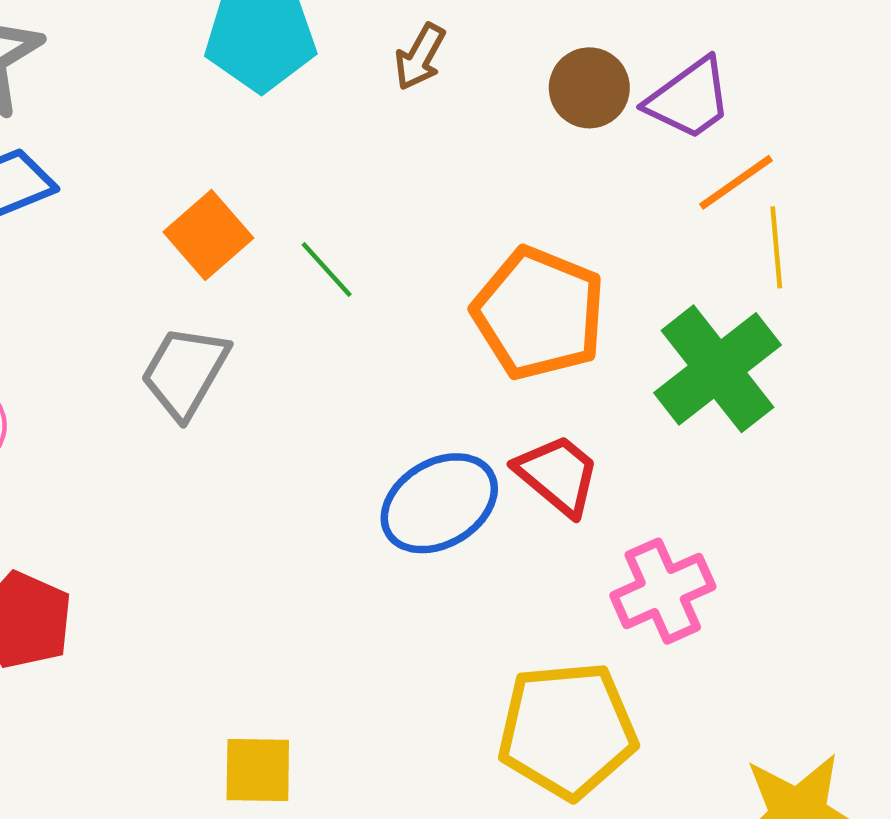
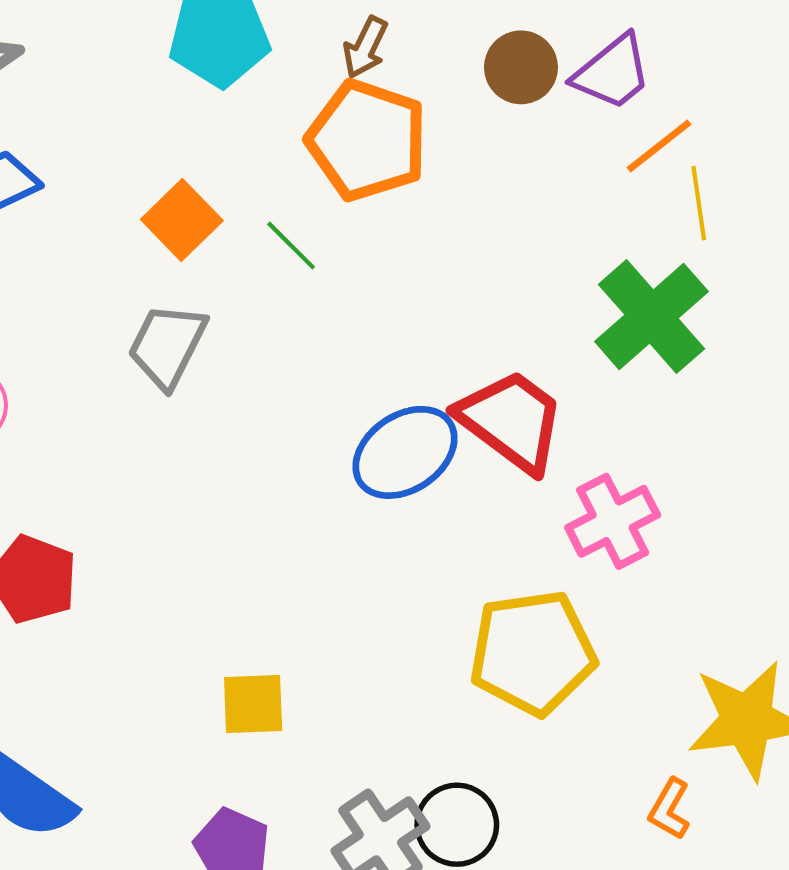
orange pentagon: (539, 313) -> (367, 140), moved
red trapezoid: (558, 475) -> (511, 421), size x1.4

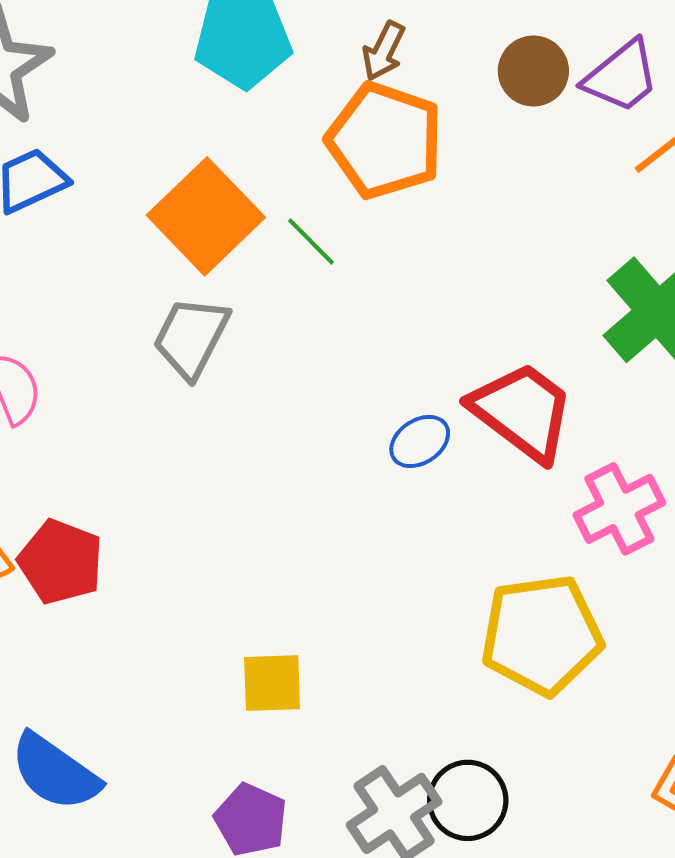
orange square: (182, 220) -> (206, 216), size x1.5
blue ellipse: (405, 452) -> (420, 441), size x0.6

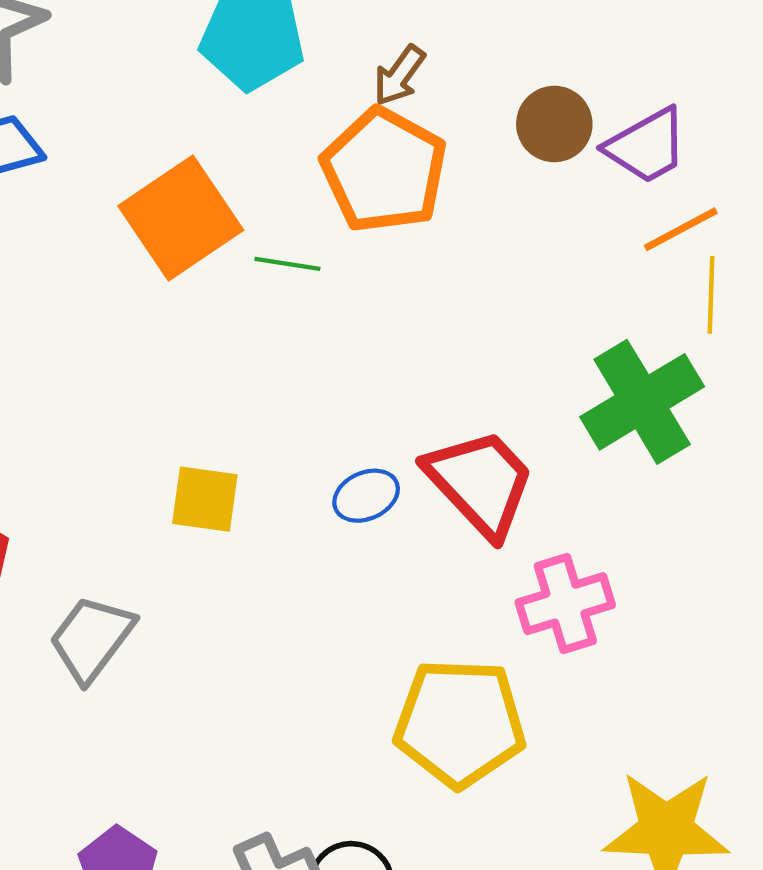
green line: (311, 241) -> (287, 264), turned -46
gray trapezoid: (191, 337) -> (92, 639), moved
yellow square: (272, 683) -> (205, 499), moved

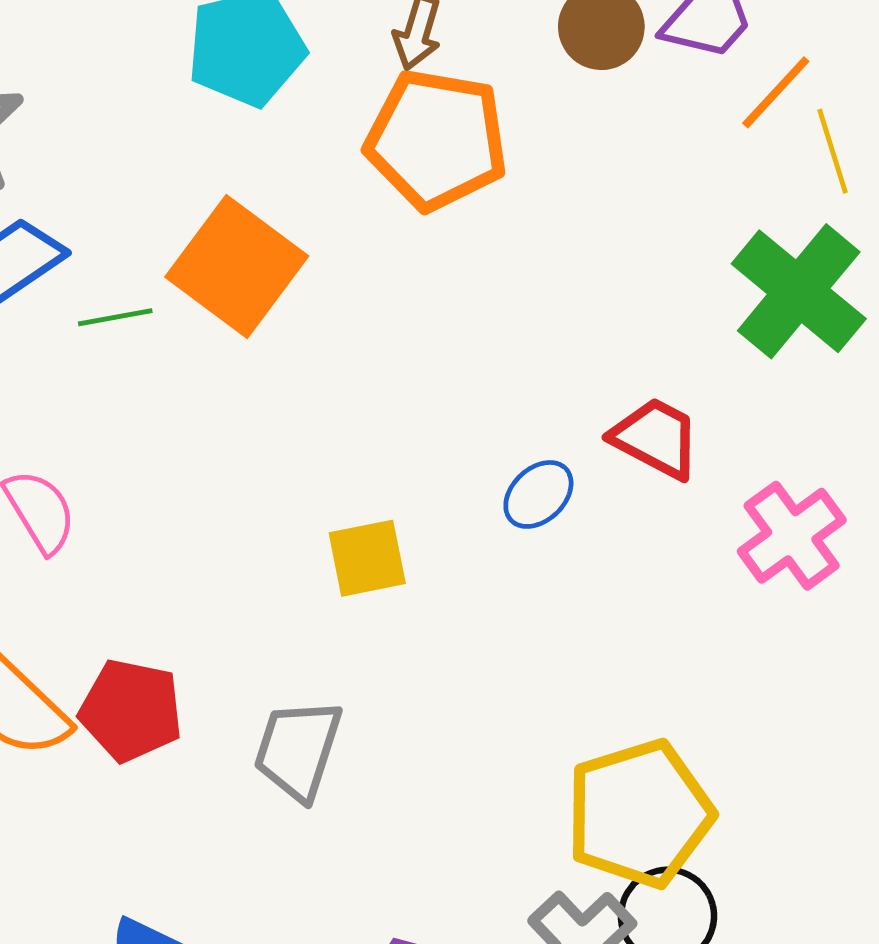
green line: (287, 264) -> (115, 317), moved
red trapezoid: (480, 483) -> (656, 438), size x0.7
yellow pentagon: (460, 723) -> (639, 814), moved

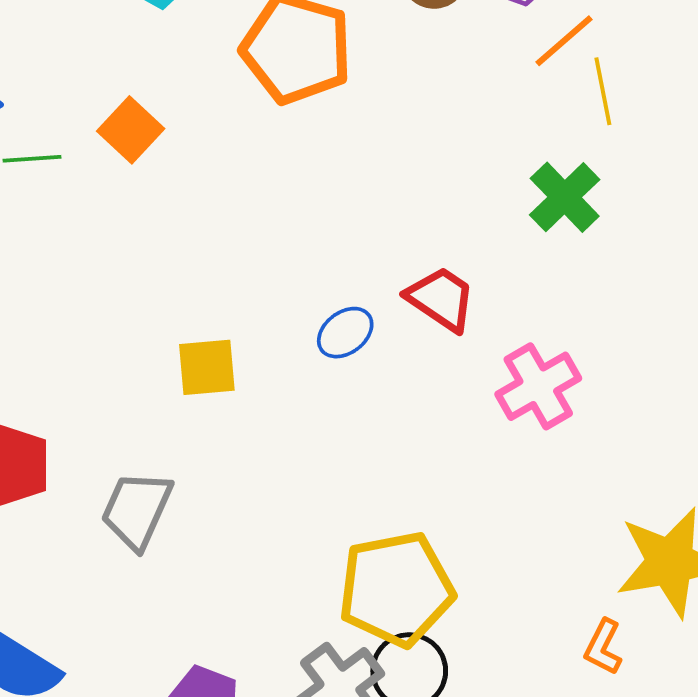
orange square: (237, 267) -> (131, 130), size x0.6
green cross: (799, 291) -> (565, 197), size x0.7

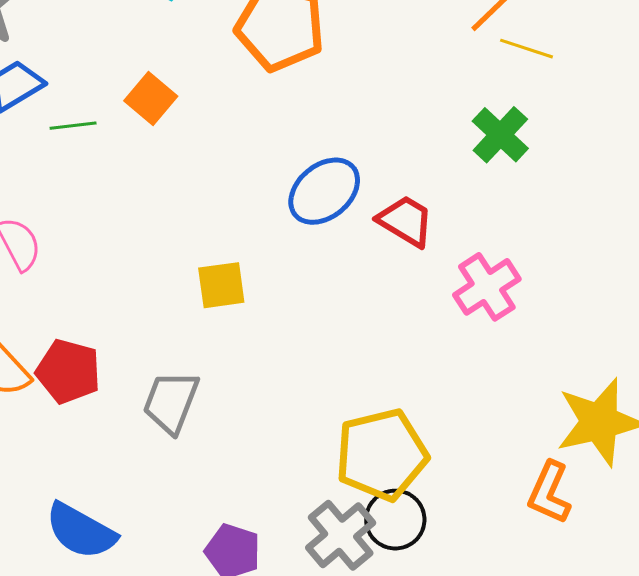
yellow line: (603, 91) -> (527, 49), turned -58
blue ellipse: (345, 333) -> (324, 191), moved, size x1.6
orange L-shape: (603, 647) -> (549, 493), size x1.4

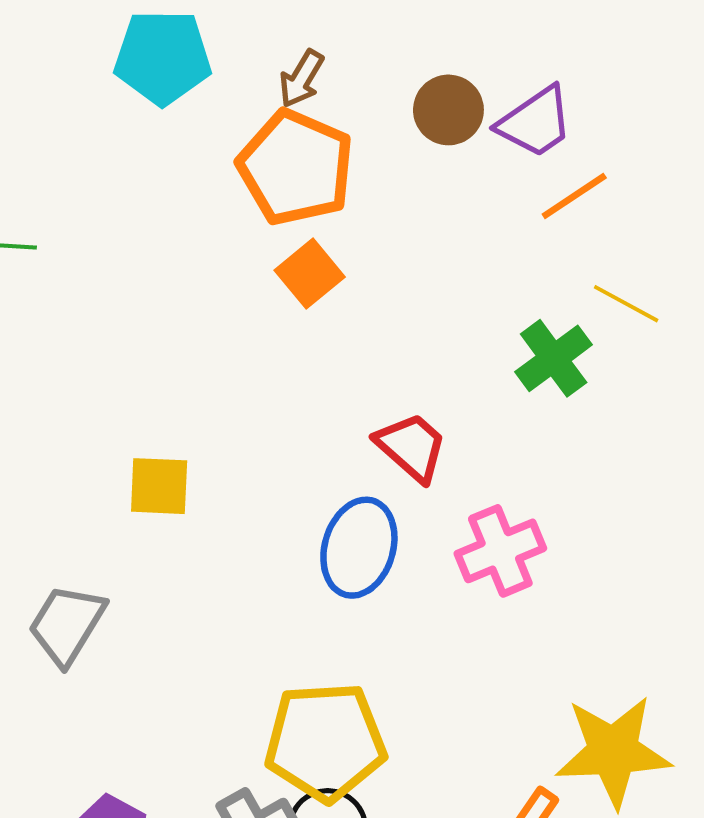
yellow line: (527, 49) -> (626, 304), moved
orange square: (151, 98) -> (310, 274), moved
blue ellipse: (324, 191) -> (359, 548), moved, turned -44

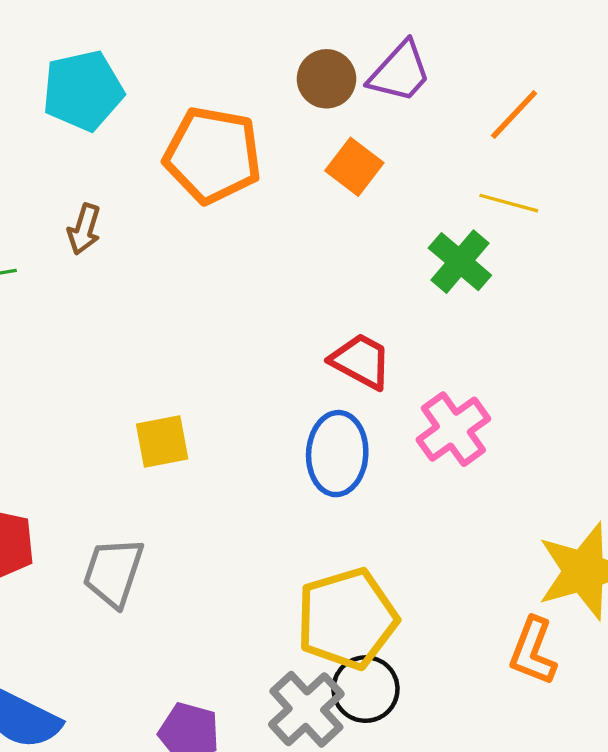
brown arrow: (301, 79) -> (84, 229), moved
orange line: (574, 196) -> (514, 115), moved
orange square: (310, 274) -> (354, 167), moved

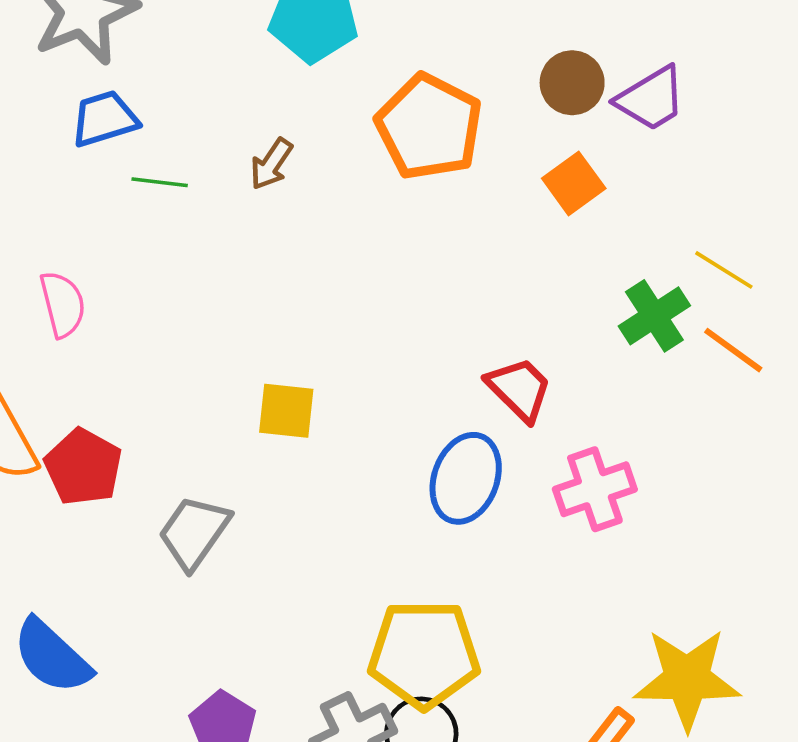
orange line: (514, 115) -> (733, 350), moved, turned 66

